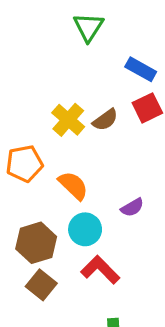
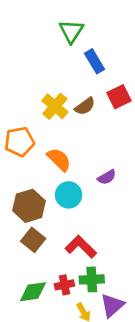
blue rectangle: (141, 69) -> (94, 61), moved, turned 30
red L-shape: (100, 270) -> (81, 247), moved

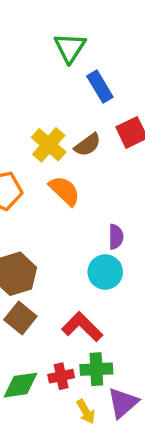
orange semicircle: (59, 159) -> (65, 191), moved
purple semicircle: (107, 177) -> (116, 237), turned -60
cyan circle: (69, 195) -> (105, 272), moved

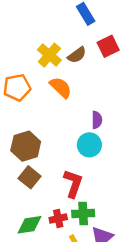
red L-shape: (82, 327) -> (73, 184), turned 64

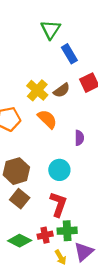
purple semicircle: (97, 120) -> (79, 138), moved
cyan circle: (89, 145) -> (59, 170), moved
green diamond: (29, 225) -> (20, 241), turned 35

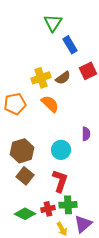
yellow cross: (37, 90) -> (41, 78), turned 30
purple semicircle: (79, 138) -> (86, 134), moved

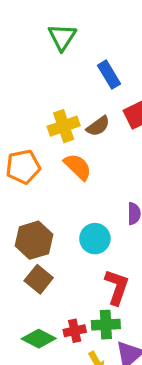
green triangle: (53, 23) -> (62, 37), moved
red L-shape: (60, 181) -> (117, 287), moved

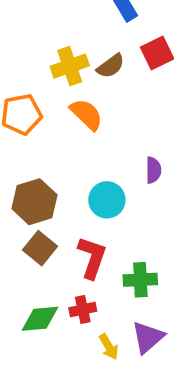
red L-shape: (117, 287) -> (92, 257), moved
green cross: (106, 325) -> (140, 280), moved
green diamond: (39, 339) -> (40, 319), turned -32

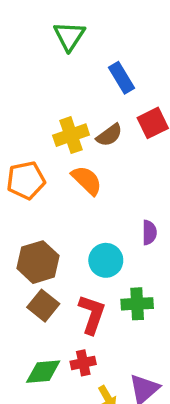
green cross: (140, 280) -> (137, 304), moved

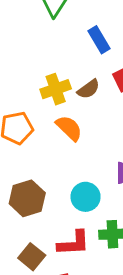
brown square: (43, 306) -> (32, 257), moved
red L-shape: (92, 314) -> (74, 243), turned 68

